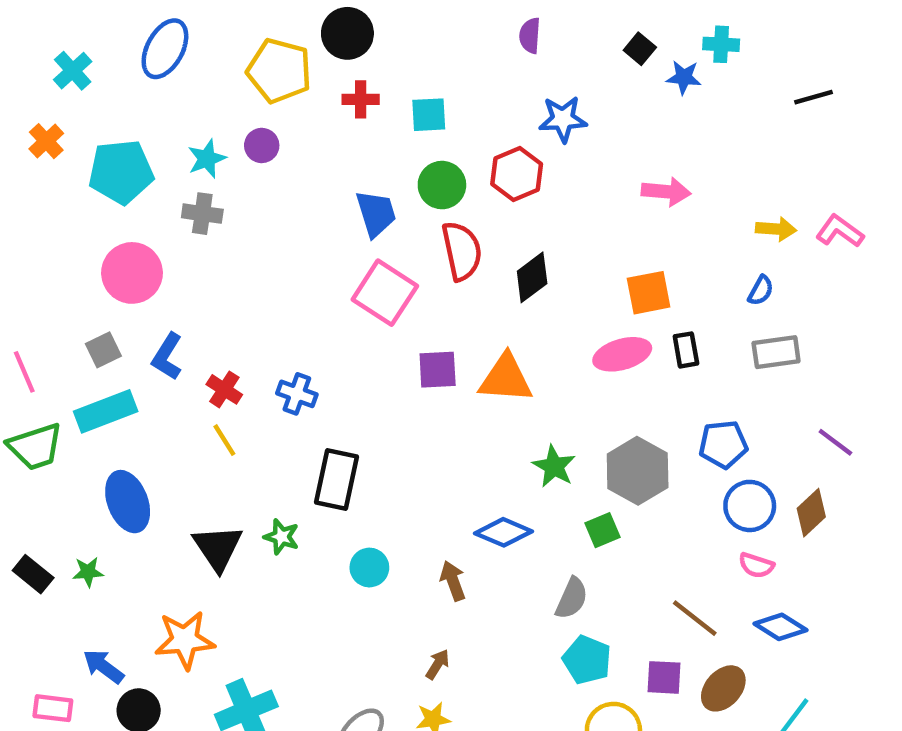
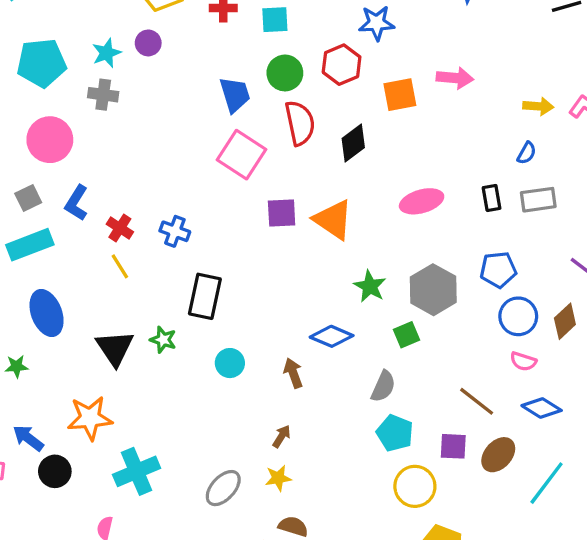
orange square: (649, 293) -> (400, 95), moved
black rectangle: (686, 350) -> (492, 198), moved
orange triangle: (506, 378) -> (333, 220), turned 30

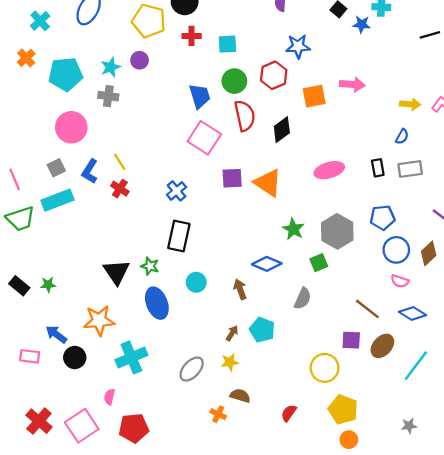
blue cross: (175, 231) -> (177, 191), moved, turned 30
yellow line: (120, 266) -> (120, 162), moved
blue ellipse: (47, 313) -> (157, 303), moved
cyan pentagon: (395, 433) -> (262, 330), moved

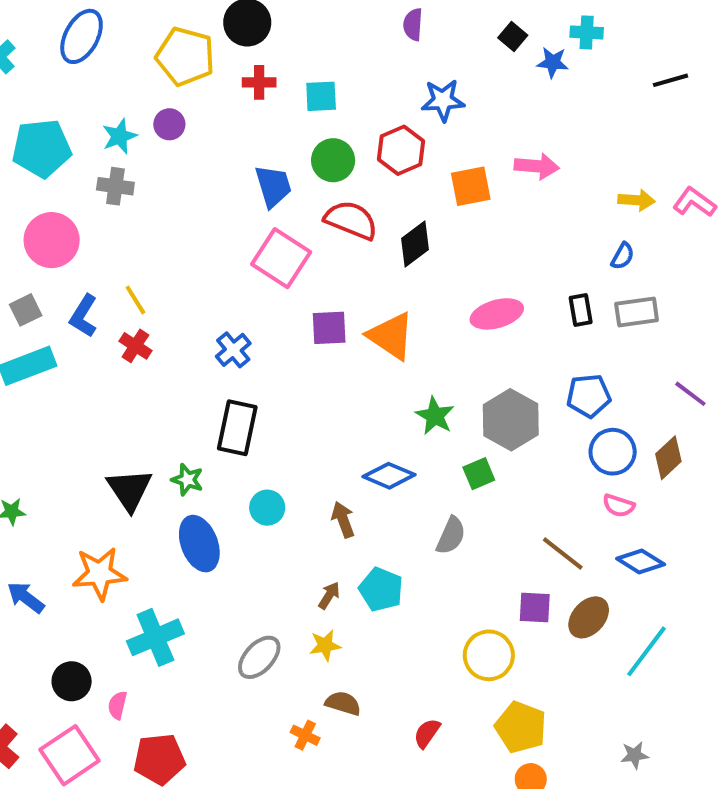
red semicircle: (245, 116) -> (351, 220), turned -56
black circle: (75, 357) -> (72, 681), moved

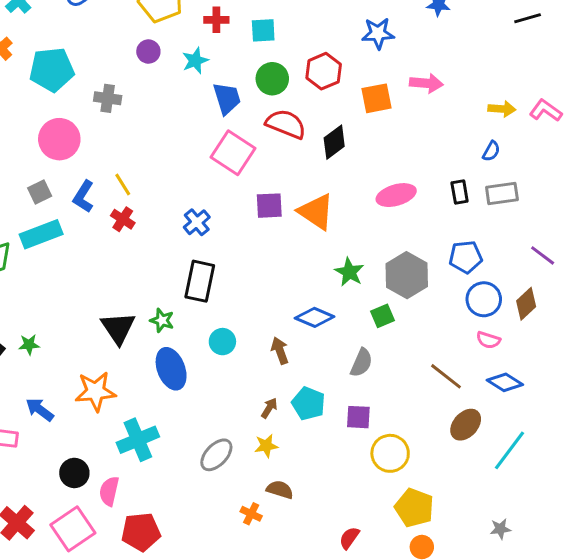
blue star: (443, 100) -> (378, 33), moved
cyan star: (119, 136) -> (195, 61), moved
purple square: (535, 607) -> (358, 417), moved
pink semicircle: (117, 705) -> (109, 491), size x1.4
red semicircle: (427, 733) -> (349, 538), moved

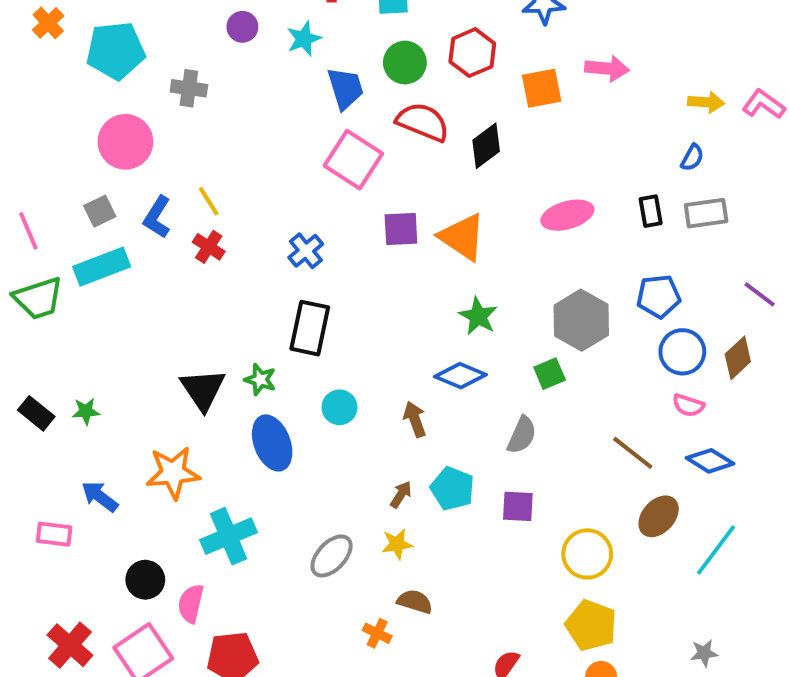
green star: (349, 272) -> (478, 316), moved
yellow circle: (390, 453) -> (587, 554), moved

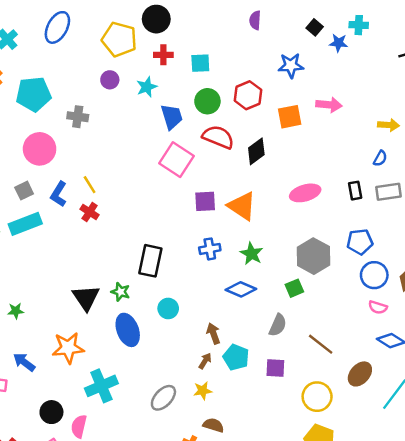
blue cross: (306, 251) -> (210, 249), moved, turned 30
brown arrow: (415, 419) -> (213, 333), moved
brown line: (633, 453) -> (321, 344), moved

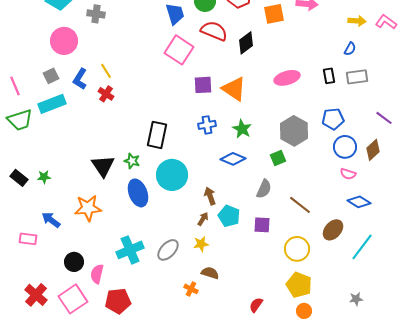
cyan circle: (168, 308) -> (172, 175), size x1.8
cyan cross: (101, 386) -> (130, 250), moved

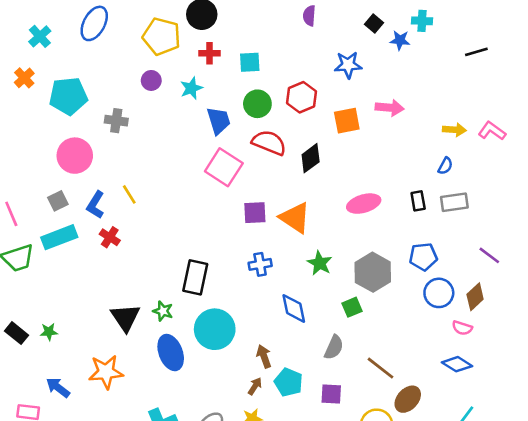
red cross: (106, 94) -> (110, 237), moved
green star: (242, 129) -> (320, 263), moved
blue diamond: (233, 159) -> (294, 308), turned 55
pink semicircle: (348, 174) -> (462, 328), moved
brown ellipse: (333, 230) -> (408, 399), moved

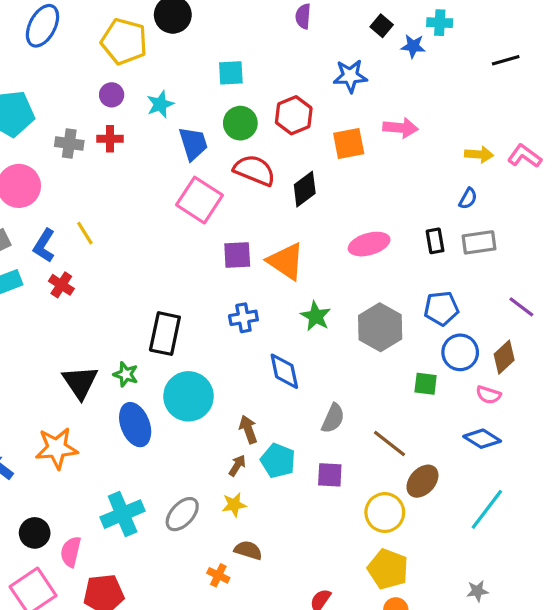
red cross: (210, 53) -> (110, 139), moved
green square: (352, 307) -> (426, 384), moved, turned 30

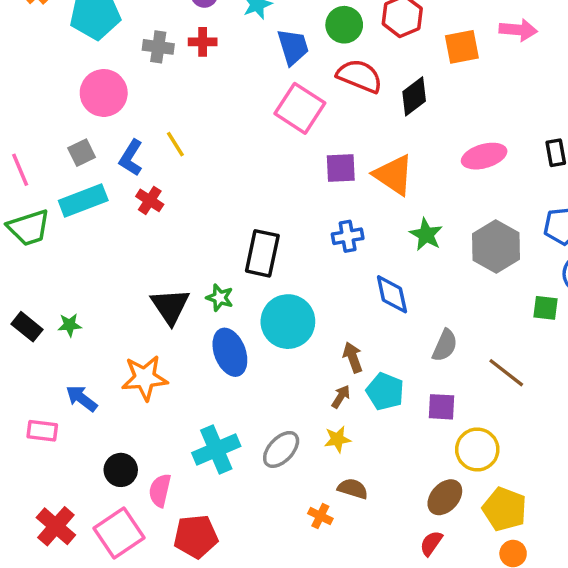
brown ellipse: (422, 481) -> (445, 497), moved
yellow circle: (385, 513) -> (477, 449), moved

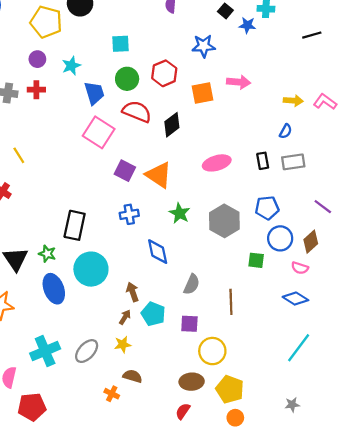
purple square: (341, 168) -> (125, 171), turned 30
brown line: (506, 373) -> (231, 302), turned 50
brown ellipse: (445, 497) -> (192, 382), turned 45

